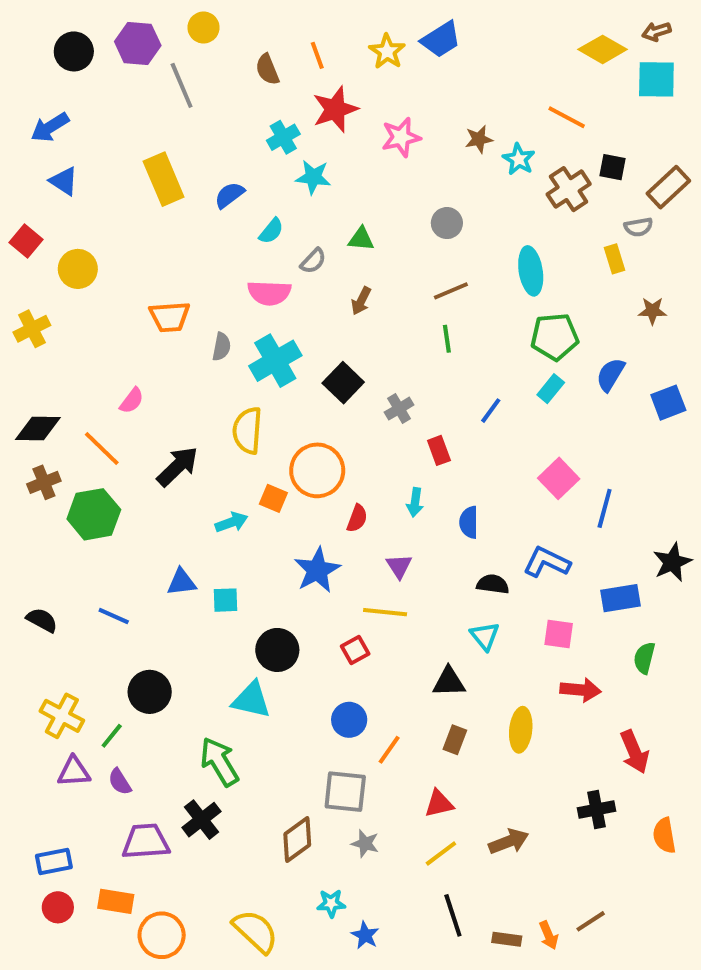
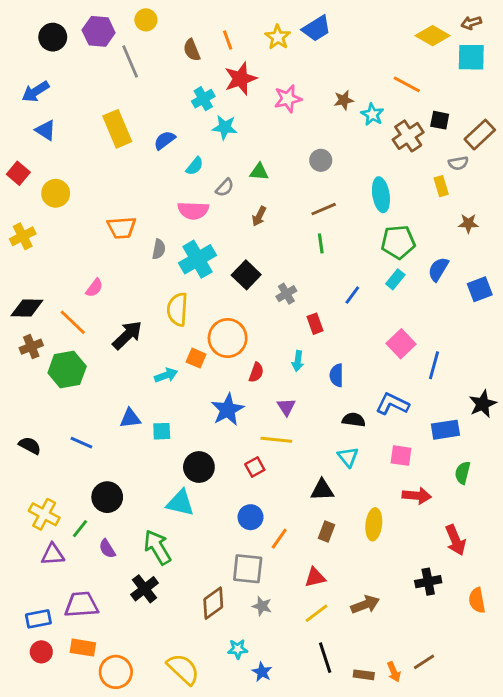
purple semicircle: (120, 782) -> (107, 549), moved
purple trapezoid: (146, 842) -> (81, 605), moved

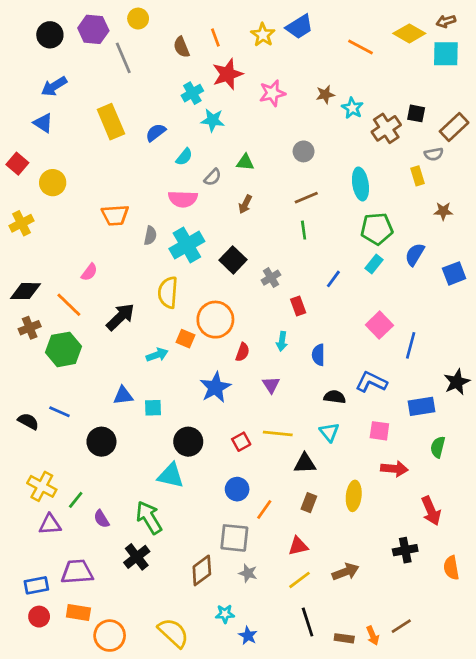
orange line: (407, 84) -> (360, 47), moved
blue arrow: (36, 92) -> (54, 86), moved
yellow line: (276, 440) -> (278, 433), moved
blue line: (81, 443) -> (59, 412), moved
black circle: (107, 497) -> (101, 442), moved

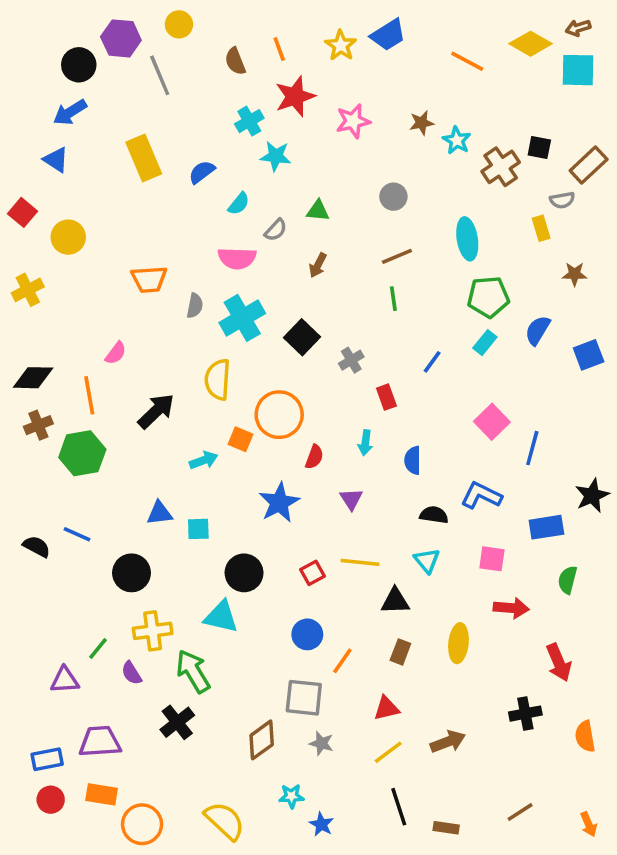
black circle: (50, 35) -> (79, 65), moved
orange line: (69, 305) -> (89, 395), turned 36
yellow cross: (42, 486) -> (153, 631), moved, turned -36
orange arrow: (373, 636) -> (589, 824), moved

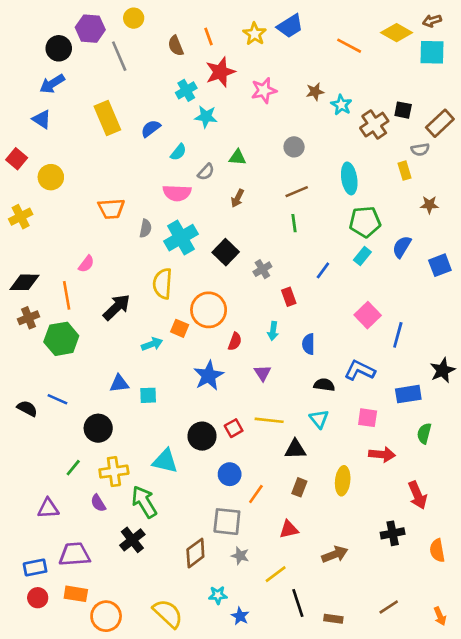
black circle: (244, 573) -> (202, 436), moved
green line: (98, 648) -> (73, 468), moved
yellow line: (388, 752) -> (276, 574), moved

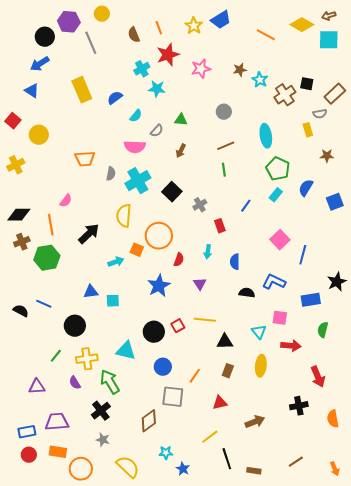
green pentagon: (365, 222) -> (278, 169), turned 30
cyan triangle: (319, 419) -> (259, 332), moved
blue circle: (230, 474) -> (163, 367), moved
gray star: (240, 556) -> (103, 440), moved

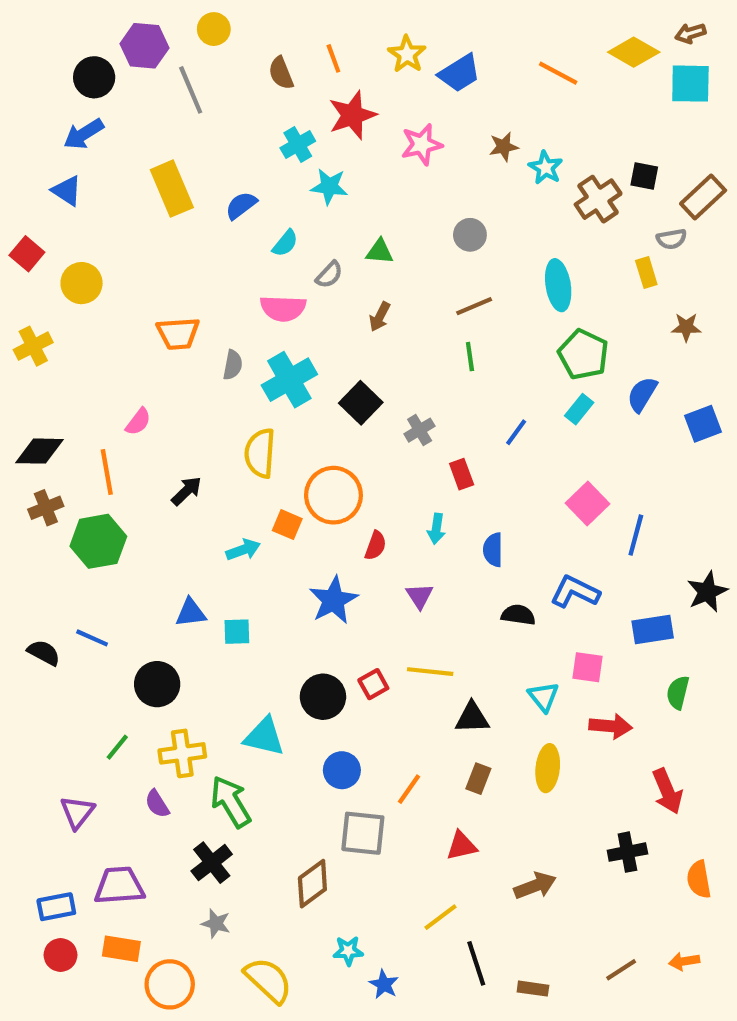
blue trapezoid: (221, 20) -> (459, 73), moved
black arrow: (89, 234) -> (186, 491), size x0.7
purple triangle: (37, 387) -> (77, 812), turned -48
orange arrow: (335, 469) -> (684, 961), moved, turned 104

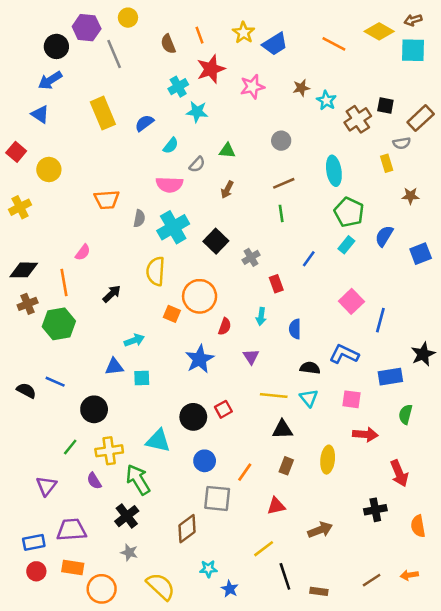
cyan arrow: (243, 550) -> (134, 340), moved
yellow line: (430, 672) -> (274, 396), moved
cyan triangle: (543, 697) -> (309, 398), moved

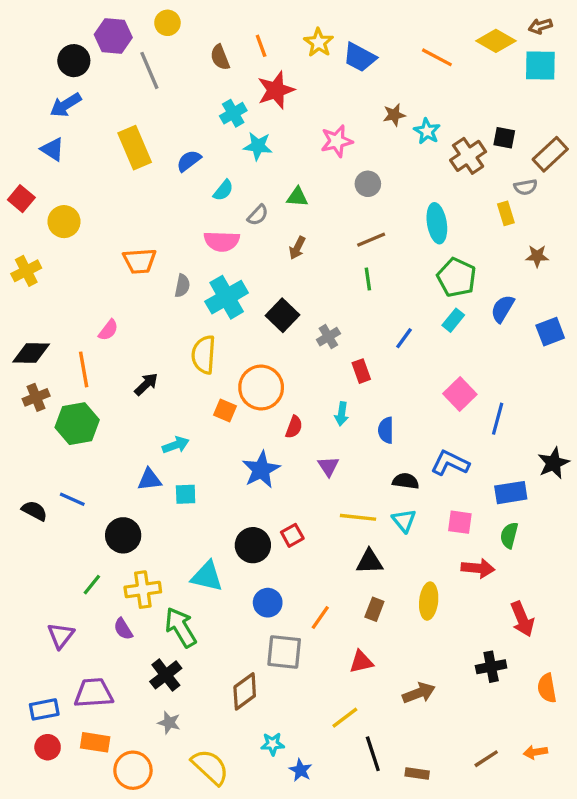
blue trapezoid: (275, 44) -> (360, 57), turned 60
pink star: (252, 87) -> (337, 141), moved
green semicircle: (405, 414) -> (509, 535), moved

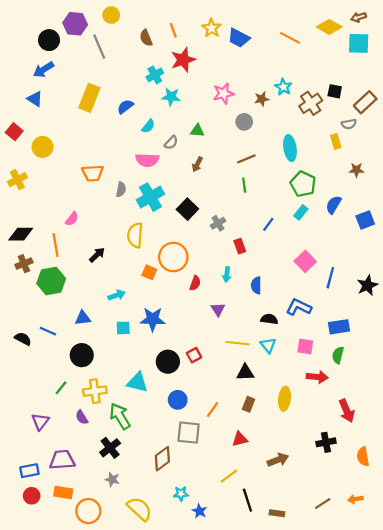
brown star: (394, 115) -> (262, 99), moved
yellow rectangle: (135, 148) -> (89, 98), turned 44
black star: (553, 463) -> (367, 285), moved
blue star: (261, 470) -> (153, 319), moved, turned 30
blue triangle: (149, 479) -> (83, 318), moved

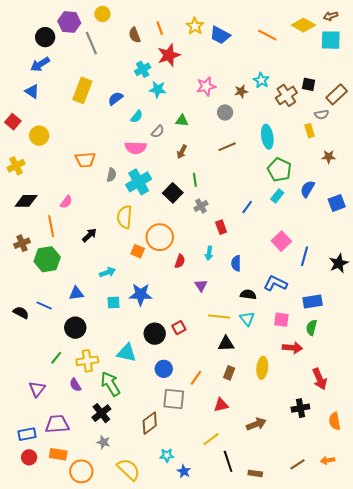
green line: (244, 185) -> (195, 180), moved
black diamond: (21, 234) -> (26, 201), moved

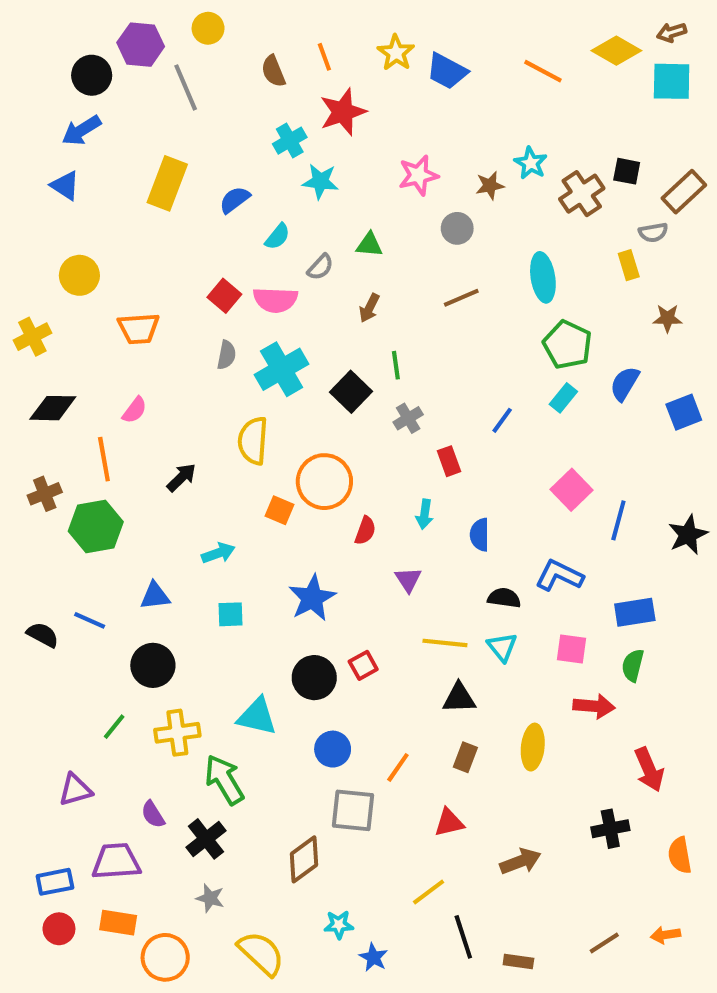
red square: (13, 122) -> (224, 296), moved
orange trapezoid: (85, 160) -> (139, 328), moved
blue star: (141, 294) -> (312, 598), moved, turned -30
purple semicircle: (75, 385) -> (153, 814), moved
purple triangle: (37, 389) -> (75, 790), turned 36

